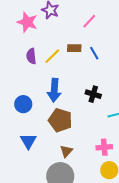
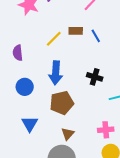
purple semicircle: (31, 56) -> (18, 53), moved
brown pentagon: (60, 120) -> (62, 103), turned -30

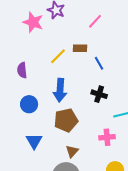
blue line: (96, 36) -> (99, 63), moved
pink cross: (106, 130) -> (107, 137), moved

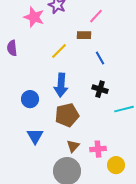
brown rectangle: (80, 48) -> (84, 35), moved
purple semicircle: (22, 70) -> (12, 48), moved
pink cross: (107, 137) -> (98, 149), moved

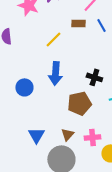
blue line: (100, 58) -> (101, 25), moved
brown pentagon: (67, 115) -> (79, 103), moved
blue triangle: (35, 136) -> (36, 135), moved

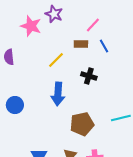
black cross: (94, 77) -> (89, 76), moved
blue circle: (24, 87) -> (15, 105), moved

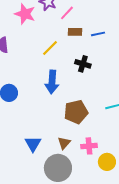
pink line: (93, 25) -> (67, 13), moved
blue line: (104, 46) -> (98, 34), turned -72

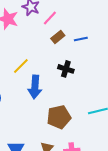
brown rectangle: (75, 32) -> (58, 37), turned -40
yellow line: (50, 48) -> (21, 66), moved

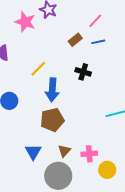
pink line: (50, 18) -> (95, 21), moved
brown pentagon: (59, 117) -> (52, 120), moved

